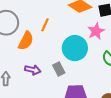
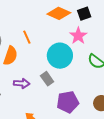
orange line: (45, 25) -> (27, 37), turned -40

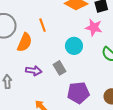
pink star: (78, 36) -> (94, 27), turned -30
cyan circle: (60, 56) -> (74, 46), size x0.7

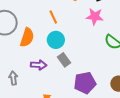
orange line: (42, 25) -> (53, 17), moved
cyan circle: (74, 46) -> (56, 40), moved

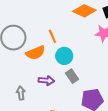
orange line: (53, 17) -> (52, 36), moved
orange semicircle: (27, 37) -> (36, 53), turned 48

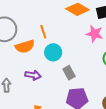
gray rectangle: (72, 76) -> (69, 73), moved

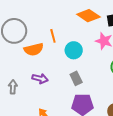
cyan circle: (53, 52) -> (74, 50), moved

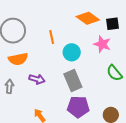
orange semicircle: (34, 49) -> (18, 59), moved
gray rectangle: (76, 78) -> (73, 80), size x1.5

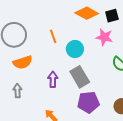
purple arrow: (37, 79) -> (53, 79), moved, turned -98

